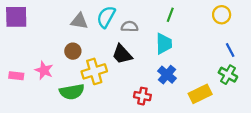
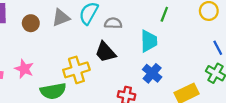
green line: (170, 15) -> (164, 14), moved
gray triangle: (79, 21) -> (61, 18), turned -30
brown circle: (73, 51) -> (31, 23), moved

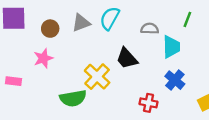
gray semicircle: (113, 23) -> (150, 29), moved
pink star: (24, 69) -> (43, 58), moved, turned 30
yellow cross: (76, 70) -> (97, 77), turned -30

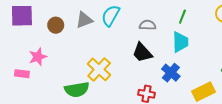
cyan trapezoid: (171, 47) -> (180, 42), moved
pink star: (43, 58) -> (38, 57), moved
black trapezoid: (127, 58) -> (142, 53), moved

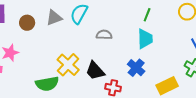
gray semicircle: (148, 25) -> (104, 35), moved
black trapezoid: (142, 53) -> (95, 71), moved

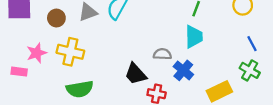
gray semicircle: (104, 35) -> (162, 54), moved
yellow cross: (68, 65) -> (70, 52), moved, turned -30

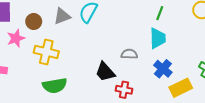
pink star: (37, 53) -> (16, 38), moved
blue cross: (183, 70) -> (163, 69), moved

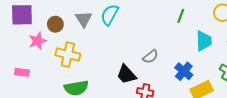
gray triangle: (62, 16) -> (84, 19), turned -42
cyan trapezoid: (158, 38) -> (204, 41), moved
gray semicircle: (129, 54) -> (150, 57), turned 140

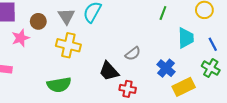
yellow cross: (68, 55) -> (68, 45), moved

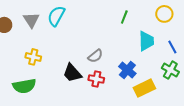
yellow cross: (68, 45) -> (33, 57), moved, size x0.7
red cross: (128, 89) -> (96, 79), moved

